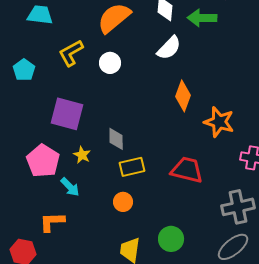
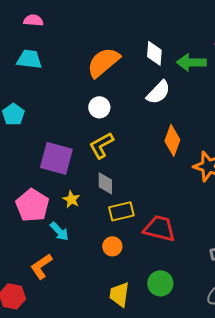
yellow L-shape: (71, 53) -> (101, 145), moved
red trapezoid: (187, 170) -> (159, 228), moved
orange L-shape: (52, 222) -> (41, 266), turned -32

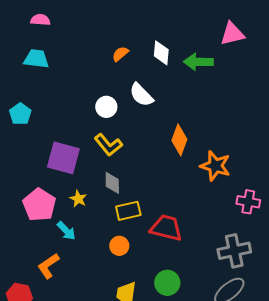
orange semicircle: (103, 62) -> (120, 54), moved, size x0.5
white semicircle: (158, 92) -> (141, 95), moved, turned 92
yellow L-shape: (101, 145) -> (108, 145), turned -100

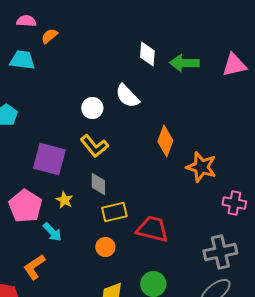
pink triangle: (232, 34) -> (234, 65), moved
orange semicircle: (120, 54) -> (49, 36), moved

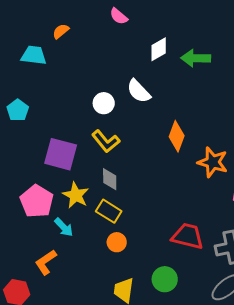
pink semicircle: (26, 21) -> (119, 16), moved, turned -144
white diamond: (147, 54) -> (159, 49), turned 55
yellow star: (64, 200) -> (76, 195), size x1.5
yellow rectangle: (114, 212) -> (109, 211), moved, turned 45
red trapezoid: (152, 229) -> (188, 236), moved

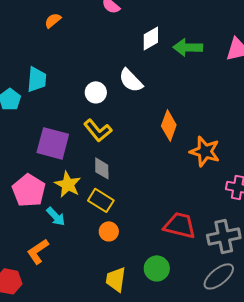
cyan trapezoid: (34, 55) -> (37, 79), moved, turned 88

